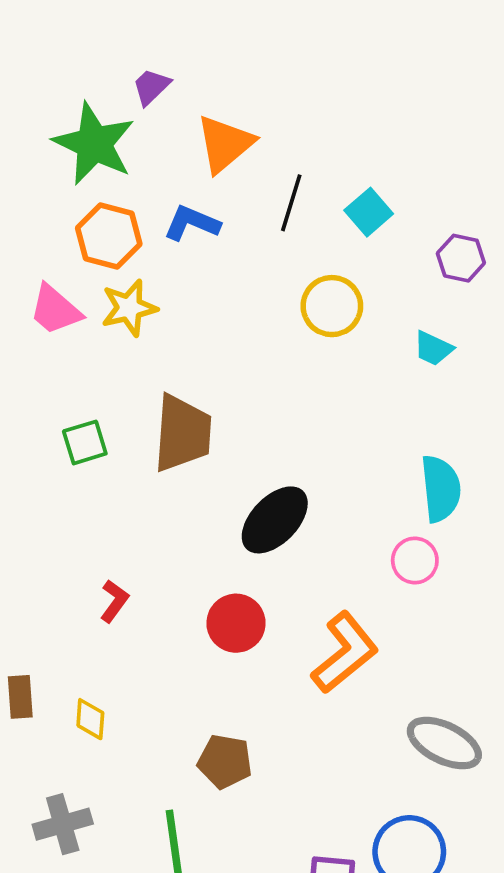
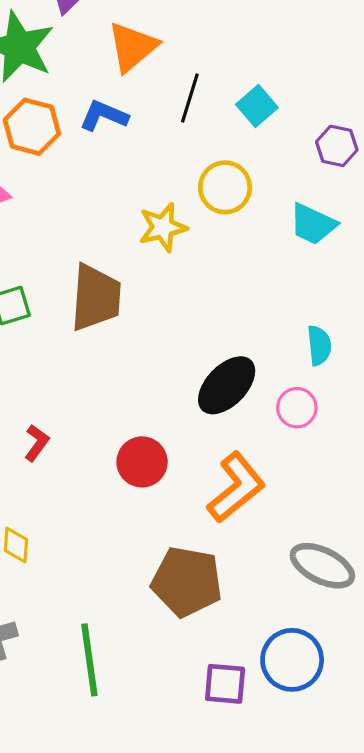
yellow star: (129, 308) -> (163, 227), moved
cyan trapezoid: (433, 348) -> (313, 224), size x1.4
cyan semicircle: (441, 489) -> (319, 345), size x0.7
black ellipse: (275, 520) -> (227, 385), moved
brown pentagon: (225, 761) -> (187, 582), moved, size x1.5

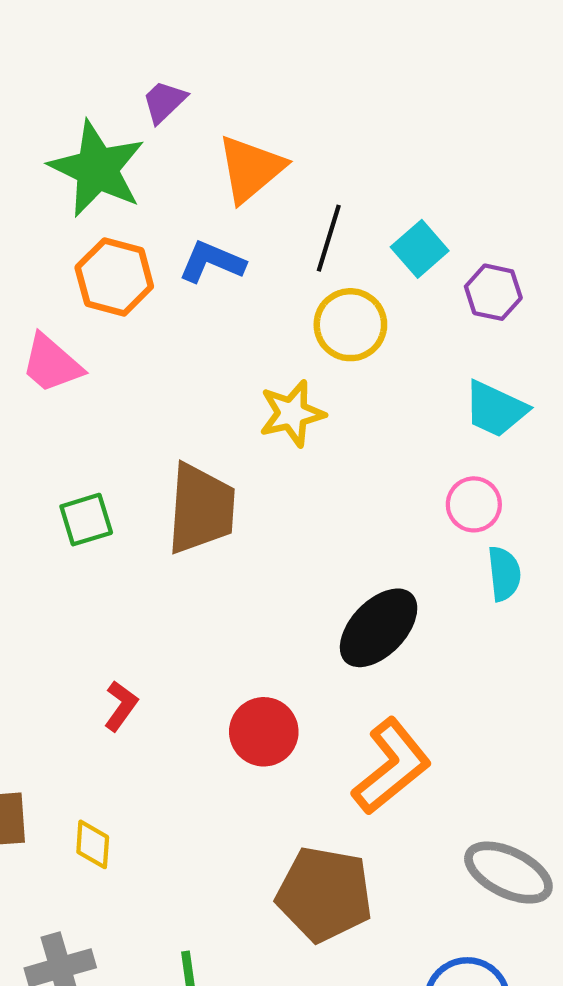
purple hexagon: (337, 146) -> (493, 292), moved
yellow circle: (225, 187) -> (350, 325), moved
pink circle: (297, 408) -> (474, 504), moved

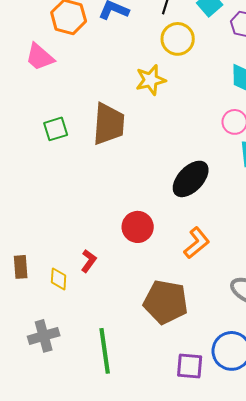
red L-shape: (121, 706) -> (89, 261), moved
orange L-shape: (392, 766) -> (197, 243), size x0.7

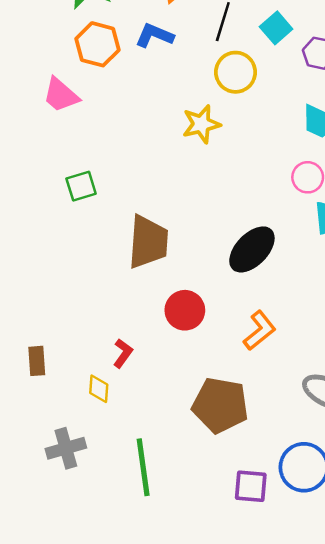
brown trapezoid: (109, 124) -> (148, 242), moved
yellow diamond: (59, 279) -> (99, 389), moved

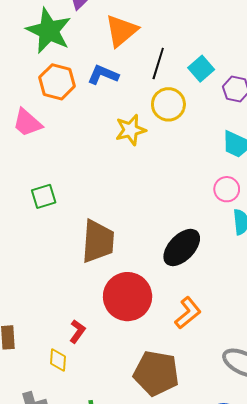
yellow star: (201, 124) -> (131, 130), moved
red circle: (185, 310) -> (128, 297), size x1.5

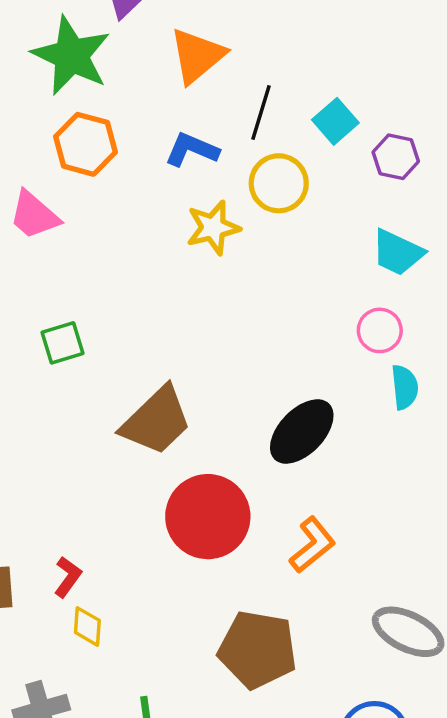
blue L-shape: (103, 75) -> (192, 150), moved
brown trapezoid: (98, 241) -> (156, 421), turned 42
red L-shape: (77, 331) -> (68, 577), moved

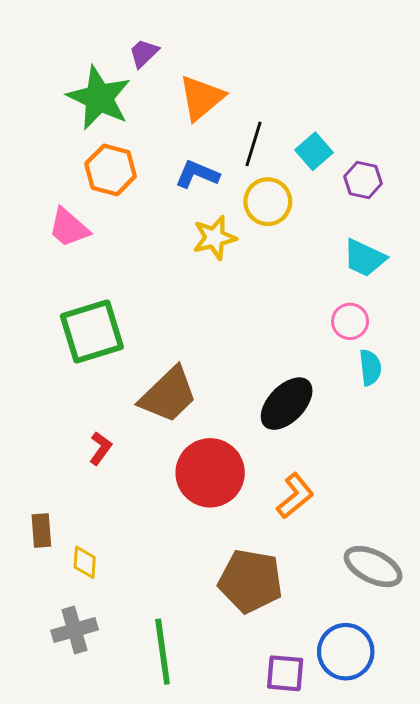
green square: (62, 343) -> (92, 331), size x1.8
red L-shape: (68, 577) -> (101, 448), moved
yellow diamond: (87, 626) -> (85, 562), moved

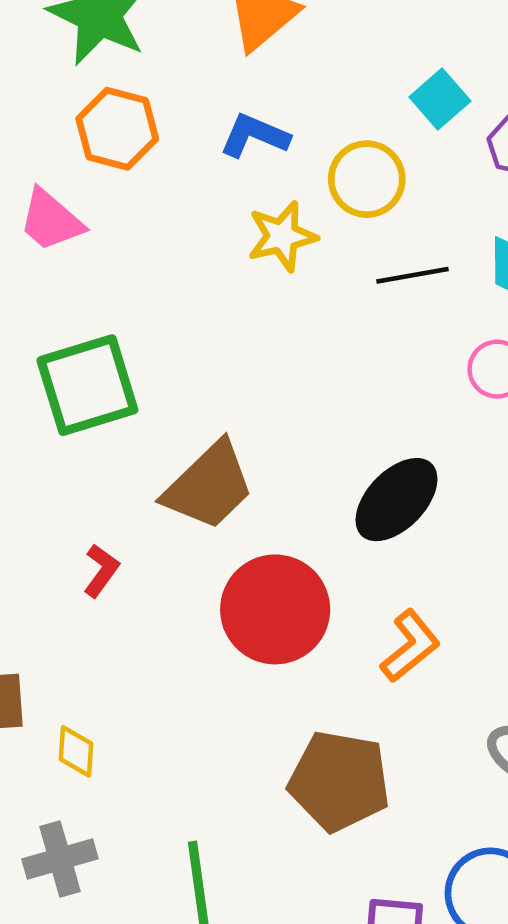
black line: (253, 144) -> (413, 275), moved, turned 63

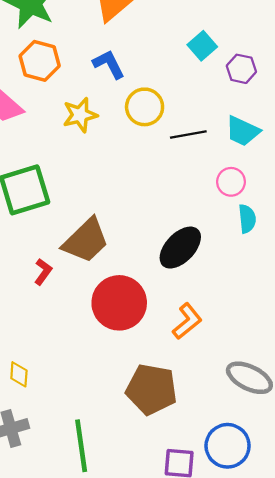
blue L-shape: (255, 136) -> (109, 64), turned 40
yellow circle: (367, 179) -> (145, 107), moved
yellow star: (282, 236) -> (80, 115), moved
red L-shape: (101, 571) -> (43, 272), moved

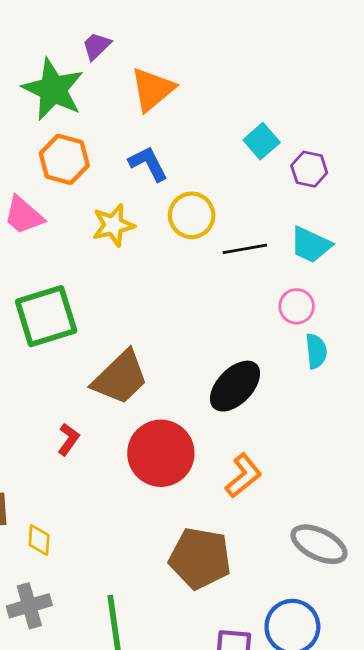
red L-shape: (43, 272) -> (68, 439), moved

